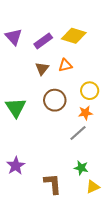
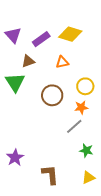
brown triangle: (42, 68) -> (28, 61), moved, turned 32
green triangle: (16, 108) -> (15, 82), moved
green star: (81, 168) -> (86, 150), moved

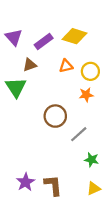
yellow circle: (85, 86) -> (90, 71), moved
brown circle: (52, 95) -> (55, 116), moved
orange star: (81, 107) -> (86, 95), moved
purple star: (15, 158) -> (25, 182), moved

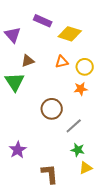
purple rectangle: (44, 42) -> (43, 21), moved, turned 60
green star: (91, 160) -> (78, 150), moved
purple star: (25, 182) -> (18, 150), moved
yellow triangle: (94, 188) -> (86, 168), moved

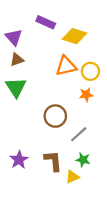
brown triangle: (28, 61) -> (17, 60), moved
orange triangle: (62, 62) -> (66, 66), size x1.5
yellow triangle: (86, 168) -> (72, 177), moved
brown L-shape: (50, 174) -> (53, 161), moved

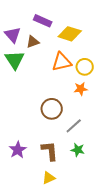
brown triangle: (17, 60) -> (33, 42), moved
green triangle: (16, 87) -> (15, 60), moved
yellow triangle: (72, 177) -> (49, 178), moved

